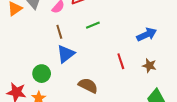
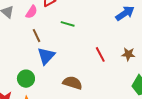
green line: (93, 25) -> (68, 24), turned 48
blue arrow: (147, 34) -> (125, 13), moved

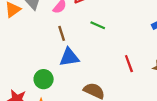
blue triangle: (46, 56) -> (69, 57), turned 30

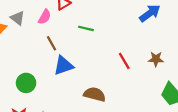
green circle: (44, 79) -> (26, 83), moved

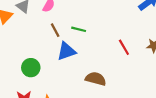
green line: (86, 28) -> (79, 29), moved

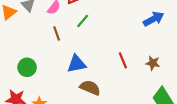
green line: (79, 29) -> (83, 21), moved, turned -72
blue triangle: (66, 51) -> (77, 64), moved

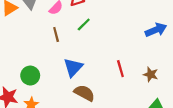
blue triangle: (77, 64) -> (73, 67), turned -42
green circle: (27, 67) -> (30, 76), moved

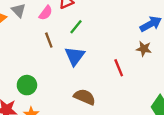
blue triangle: (73, 67) -> (75, 56), moved
brown star: (151, 74) -> (144, 49), moved

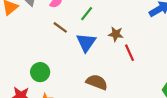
brown line: (49, 40) -> (60, 27), turned -32
brown star: (144, 49) -> (116, 34), moved

